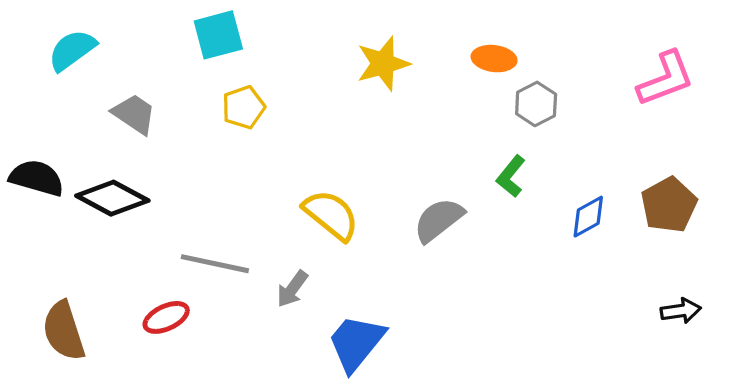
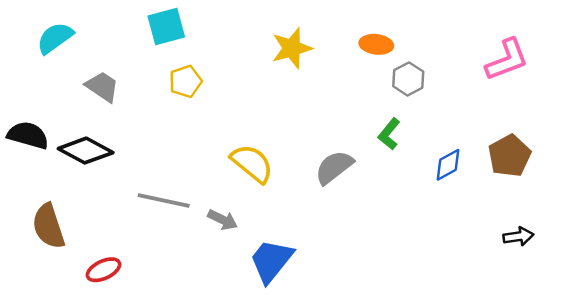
gray arrow: (292, 289) -> (223, 220), turned -100
red ellipse: (166, 317) -> (104, 270), moved
brown semicircle: (64, 331) -> (48, 226), moved

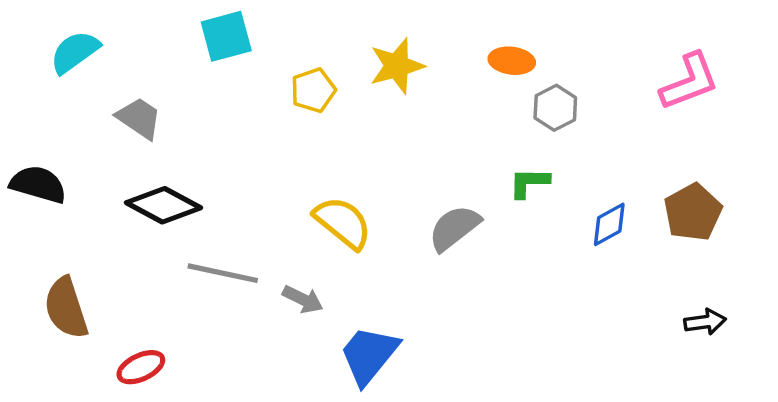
yellow pentagon: (185, 81) -> (313, 90), moved
green L-shape: (389, 134) -> (529, 183), turned 52
black diamond: (86, 151) -> (164, 205), moved

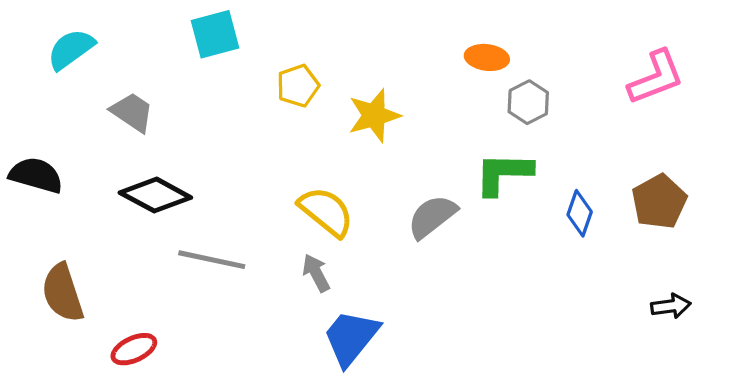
yellow star: (397, 66) -> (374, 115), moved
green L-shape: (529, 183) -> (503, 173), size x1.5
blue diamond: (609, 224) -> (580, 213), turned -42
gray arrow: (303, 299) -> (316, 273), moved, turned -144

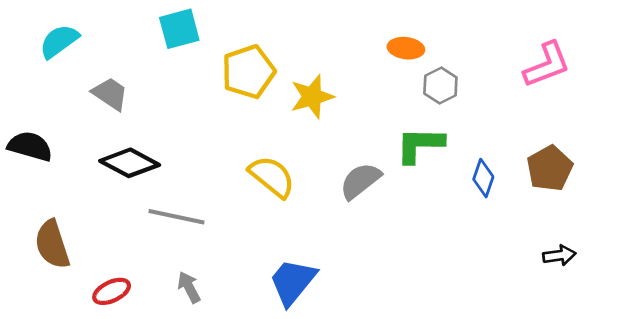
yellow pentagon: (298, 86) -> (248, 72), size x1.5
gray arrow: (316, 273) -> (189, 287), moved

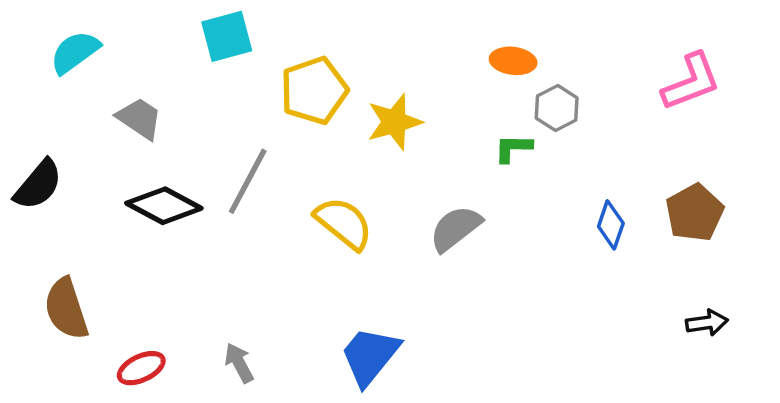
green L-shape: (420, 145) -> (513, 148), moved, size x0.6
black semicircle: (30, 146) -> (38, 185), turned 114
gray line: (177, 217) -> (248, 181), moved, turned -74

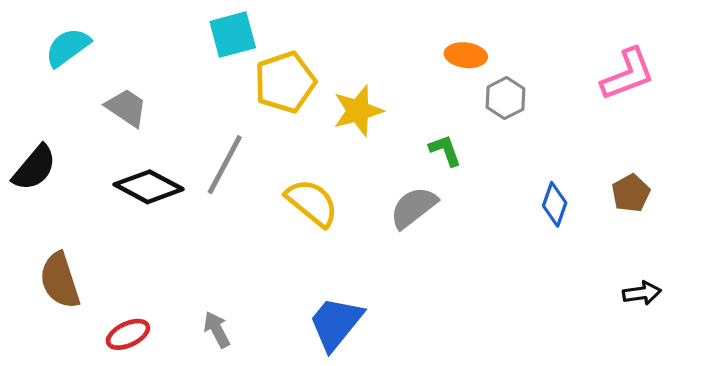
cyan square: (227, 36) -> (233, 35), moved
green L-shape: (513, 148) -> (445, 150), moved, turned 69
brown pentagon: (695, 213) -> (631, 193), size x0.7

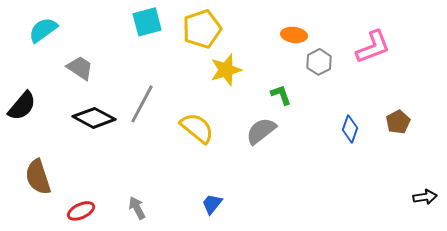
pink L-shape: (628, 74) -> (373, 47), moved
yellow pentagon: (285, 82) -> (202, 29), moved
black arrow: (642, 293) -> (425, 197), moved
blue trapezoid: (336, 323) -> (212, 204), size x0.6

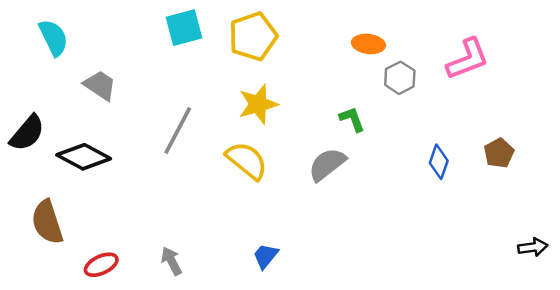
cyan semicircle: (43, 30) -> (54, 38), turned 100
yellow star: (226, 70) -> (258, 104), moved
black diamond: (94, 118) -> (84, 157), moved

